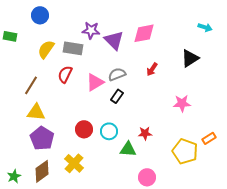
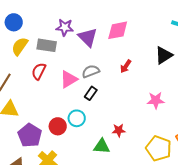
blue circle: (40, 15) -> (14, 22), moved
cyan circle: (109, 131) -> (77, 118), moved
purple pentagon: (42, 138) -> (30, 135), moved

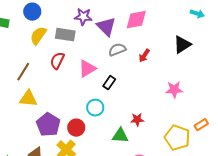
gray semicircle: (91, 71) -> (117, 50), moved
red circle: (58, 126) -> (76, 128), moved

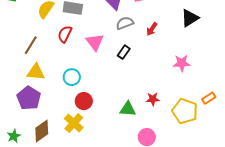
pink triangle: (87, 69) -> (95, 42), turned -36
black rectangle: (109, 83) -> (124, 52), moved
cyan circle: (95, 108) -> (72, 77), moved
red star: (137, 120) -> (153, 99), moved
purple pentagon: (48, 125) -> (29, 98), moved

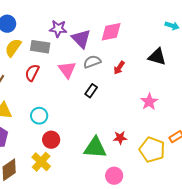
black triangle: (190, 18) -> (157, 57), turned 48
pink triangle: (95, 42) -> (67, 70), moved
pink star: (182, 63) -> (149, 102), turned -30
green triangle: (128, 109) -> (95, 148), size x1.4

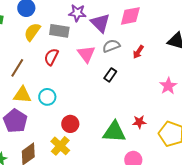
cyan circle: (39, 116) -> (47, 97), moved

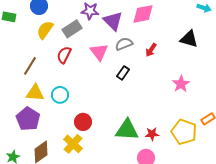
gray rectangle: (59, 31) -> (72, 29), turned -42
red star: (139, 122) -> (152, 134), moved

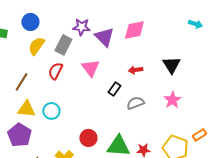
gray rectangle: (72, 29) -> (63, 45), turned -30
black triangle: (189, 39) -> (171, 65), moved, turned 42
gray semicircle: (124, 44) -> (135, 103), moved
red arrow: (151, 50) -> (135, 70), moved, turned 48
red circle: (83, 122) -> (88, 138), moved

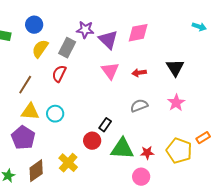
pink triangle: (90, 68) -> (110, 71), moved
black rectangle: (114, 89) -> (105, 125), moved

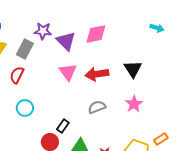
red arrow: (139, 73) -> (97, 74), size x1.6
cyan circle: (55, 114) -> (25, 108), moved

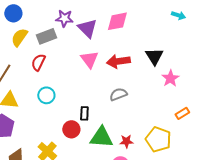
gray rectangle: (25, 49) -> (46, 36), turned 42
pink star: (134, 104) -> (170, 78), moved
black rectangle: (63, 126) -> (84, 113), turned -32
orange rectangle: (161, 139) -> (182, 113), moved

